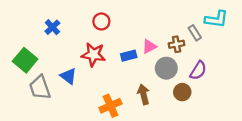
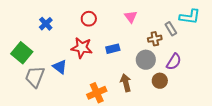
pink triangle: (149, 47) -> (131, 17), moved, turned -40
gray trapezoid: (40, 88) -> (35, 77), turned 40

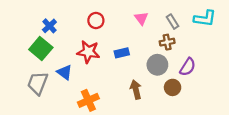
gray rectangle: (171, 29) -> (173, 22), moved
green square: (22, 53) -> (41, 49), moved
orange cross: (97, 93) -> (88, 100), moved

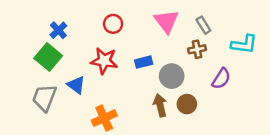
pink triangle: (141, 18) -> (167, 21), size x1.5
cyan L-shape: (205, 18) -> (244, 44), moved
gray circle: (157, 65) -> (172, 76), moved
brown circle: (173, 87) -> (187, 104), moved

